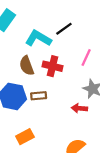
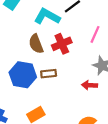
red cross: (52, 66) -> (62, 44), turned -36

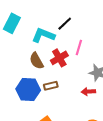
pink line: (95, 34) -> (79, 48), moved

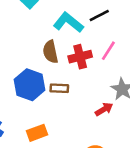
red arrow: (88, 92) -> (104, 109), turned 136

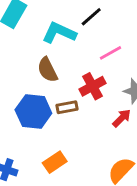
pink line: (108, 51) -> (111, 53), turned 42
red cross: (80, 57) -> (93, 86), moved

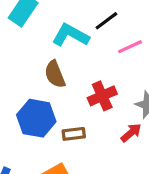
pink line: (111, 53) -> (130, 47), moved
brown rectangle: (67, 107) -> (74, 134), moved

